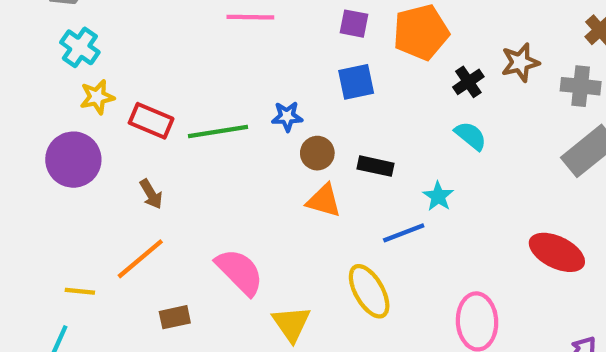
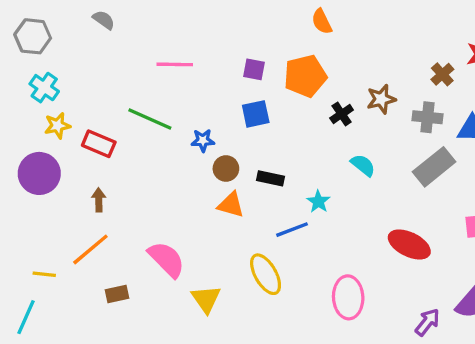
green line: (218, 132) -> (150, 119), moved, turned 33
cyan semicircle: (471, 136) -> (363, 165), moved
brown arrow: (151, 194) -> (99, 200), turned -150

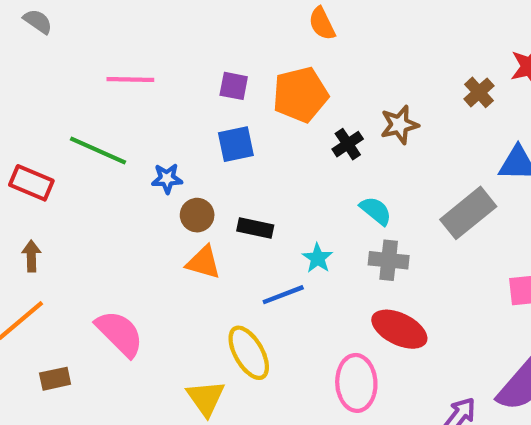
gray cross: (427, 117) -> (389, 260), moved
red ellipse: (409, 244) -> (399, 329), moved
yellow triangle: (206, 299) -> (206, 398), moved

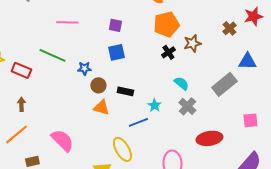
orange pentagon: (300, 95) -> (166, 24), moved
gray cross: (389, 260) -> (187, 106), turned 36
red ellipse: (399, 329) -> (209, 138), moved, turned -35

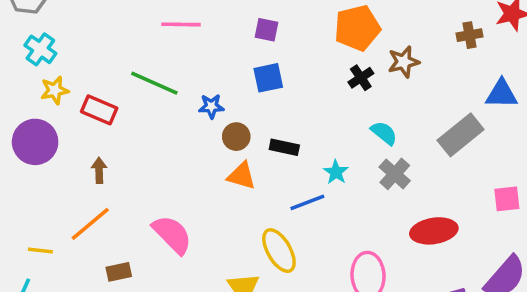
brown cross: (229, 28) -> (469, 35), turned 32

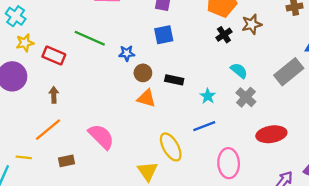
blue line: (307, 202) -> (204, 126), moved
yellow line: (40, 251) -> (24, 157), moved

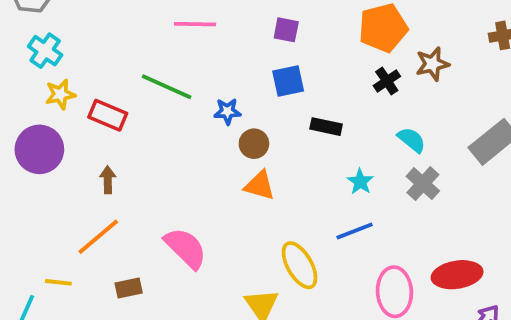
black rectangle: (174, 80) -> (326, 127), moved
red ellipse: (271, 134) -> (457, 275), moved

